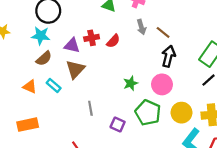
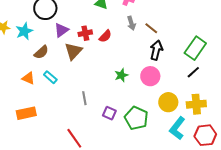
cyan star: (41, 36) -> (24, 31), moved, turned -30
purple triangle: (72, 45) -> (61, 30), moved, turned -49
brown triangle: (75, 69) -> (73, 51), moved
green pentagon: (148, 113) -> (136, 118), moved

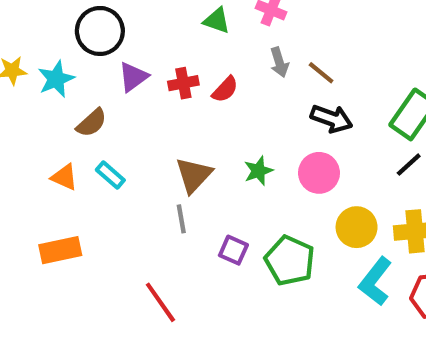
black arrow: (156, 50) -> (332, 119), turned 96
brown triangle: (73, 51) -> (194, 175), moved

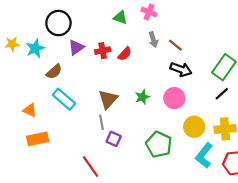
cyan rectangle: (110, 175) -> (64, 99), size x1.5
orange triangle: (64, 177) -> (30, 110), moved
purple square: (233, 250) -> (114, 139), moved

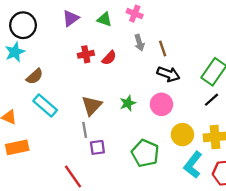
black circle: (58, 23) -> (23, 25), moved
brown line: (175, 45) -> (163, 48), turned 32
purple triangle: (76, 47) -> (71, 18), moved
purple square: (114, 139) -> (97, 147), turned -32

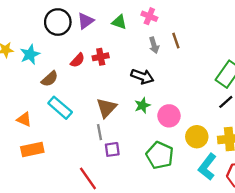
black circle: (23, 25) -> (58, 22), moved
brown line: (163, 48) -> (176, 41), moved
red semicircle: (109, 58) -> (77, 60), moved
black arrow: (168, 74) -> (142, 76), moved
pink circle: (161, 104) -> (169, 116), moved

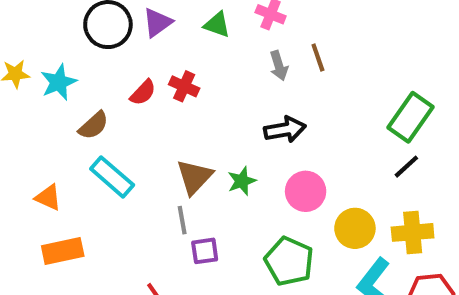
red cross: (101, 57) -> (184, 86), turned 35
black arrow: (142, 76) -> (285, 130), moved, turned -30
green star: (142, 105) -> (242, 181), moved

